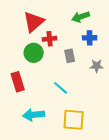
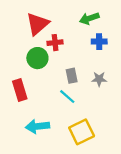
gray rectangle: (70, 56) -> (72, 76), moved
gray star: (97, 66) -> (99, 79), moved
yellow square: (74, 120) -> (82, 132), turned -30

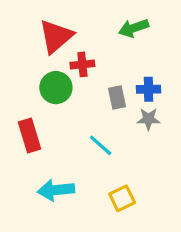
blue cross: (99, 42) -> (148, 89), moved
gray rectangle: (72, 76) -> (117, 97), moved
yellow square: (82, 132) -> (122, 198), size x0.7

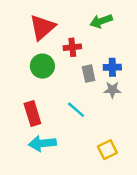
red cross: (82, 64) -> (72, 47), moved
red rectangle: (30, 135) -> (32, 113), moved
yellow square: (122, 198) -> (107, 150), moved

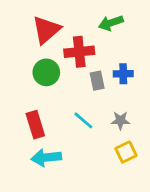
red cross: (72, 47) -> (79, 52), size x1.5
gray star: (112, 90) -> (120, 120), moved
yellow square: (107, 150) -> (126, 152), moved

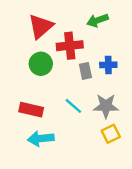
gray star: (120, 120) -> (106, 106), size x1.5
red rectangle: (35, 125) -> (31, 110), turned -60

